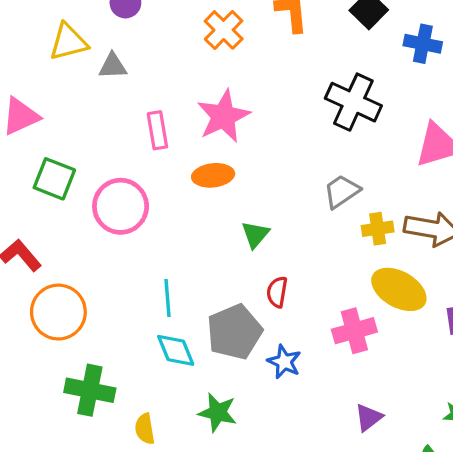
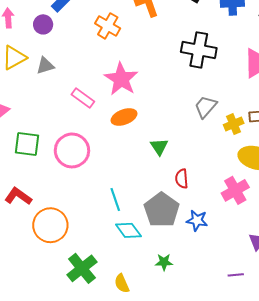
pink rectangle: (157, 130) -> (83, 98), turned -30
green cross: (90, 390) -> (82, 268), turned -36
green star: (218, 413) -> (164, 262), size x0.7

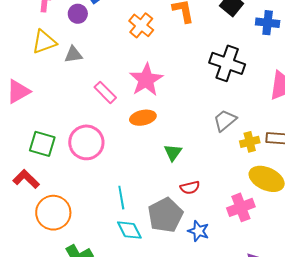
green square: (27, 144) -> (42, 144), moved
red semicircle: (182, 179) -> (190, 187), turned -108

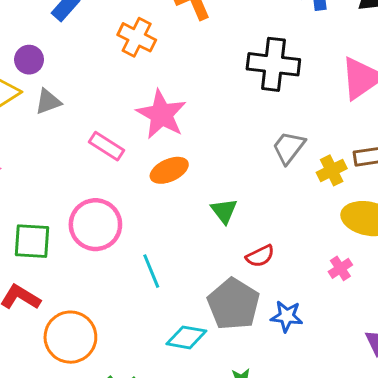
purple circle: (78, 14) -> (29, 60), moved
cyan line: (121, 198) -> (151, 271), moved
pink cross: (241, 207) -> (340, 268), size x0.6
cyan diamond: (129, 230) -> (186, 337), turned -40

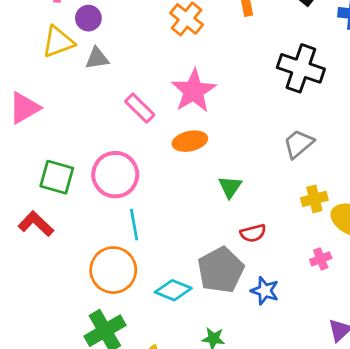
yellow cross: (332, 170) -> (314, 199), moved
cyan line: (151, 271) -> (134, 225), moved
orange circle: (70, 337) -> (113, 270), moved

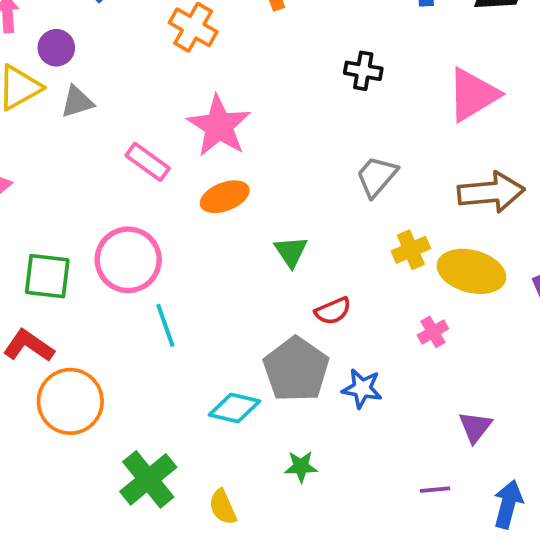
black cross: (301, 68) -> (363, 71), size x0.6
orange circle: (113, 270) -> (70, 401), moved

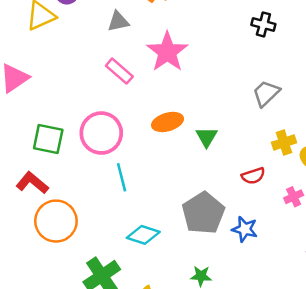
gray triangle: (77, 102) -> (118, 21), moved
orange ellipse: (225, 197) -> (168, 122), moved
red semicircle: (333, 311) -> (253, 176), moved
cyan diamond: (234, 408) -> (143, 235), moved

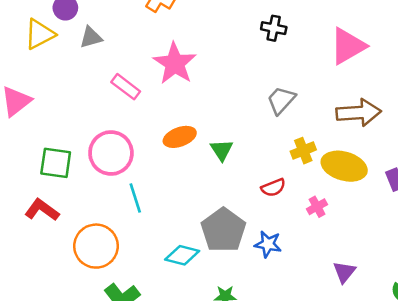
gray triangle: (118, 21) -> (91, 37), moved
orange circle: (56, 221) -> (96, 246), moved
cyan diamond: (143, 235) -> (182, 255), moved

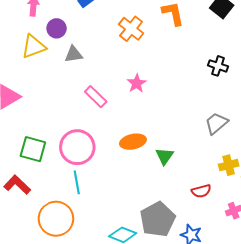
pink star: (175, 63) -> (137, 83), size x0.6
cyan line: (135, 198) -> (77, 182), moved

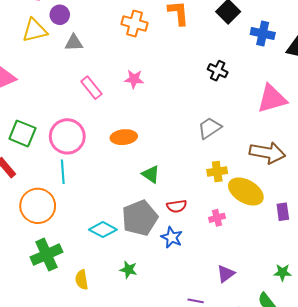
orange cross: (131, 29) -> (135, 24), turned -30
pink star: (137, 83) -> (134, 79), turned 30
green triangle: (165, 156) -> (151, 174), moved, turned -36
red semicircle: (201, 191) -> (177, 206), moved

